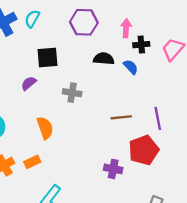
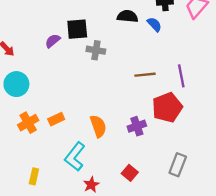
black square: (47, 57) -> (77, 29), moved
orange semicircle: (45, 128) -> (98, 126), moved
purple cross: (113, 169) -> (137, 126), turned -30

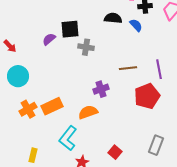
orange rectangle: (56, 119) -> (52, 106), size x1.5
orange semicircle: (98, 126) -> (88, 112), turned -90
purple cross: (137, 126) -> (101, 89), moved

